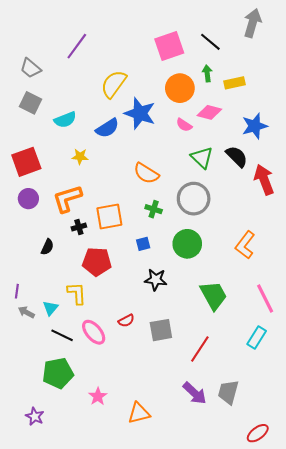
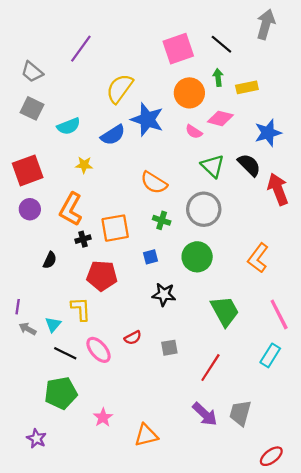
orange L-shape: (67, 199) -> (71, 209), turned -44
gray square: (161, 330) -> (169, 348), size x0.7

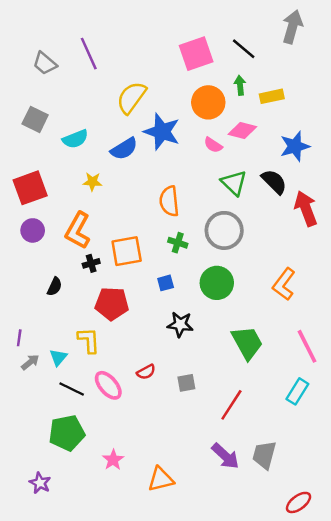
purple line: (81, 49) -> (89, 54), turned -60
gray trapezoid: (32, 72) -> (45, 63), moved
orange semicircle: (154, 183) -> (169, 201), turned 52
gray arrow: (28, 329) -> (30, 362), turned 112

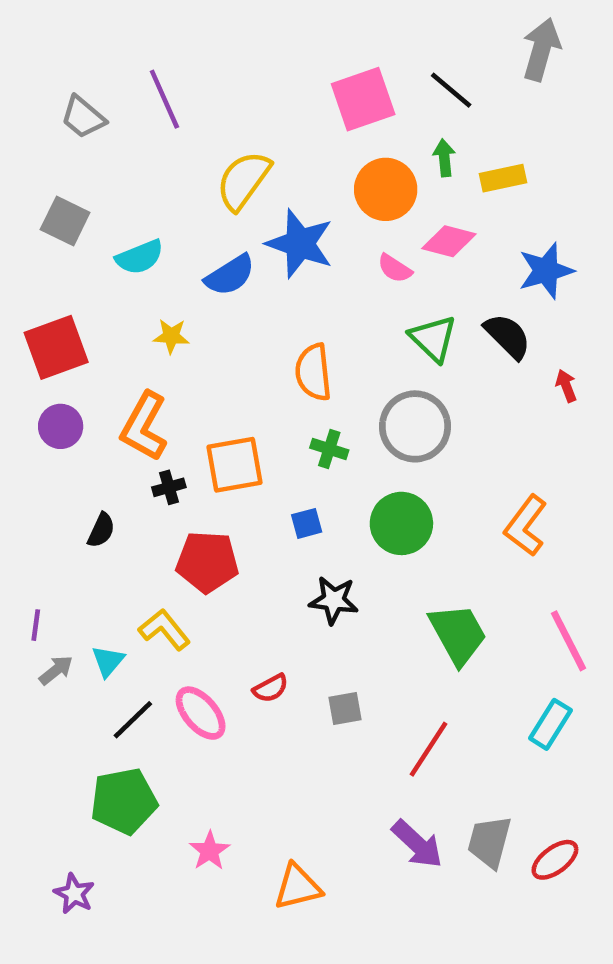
red arrow: (306, 209) -> (566, 386), size x0.5
yellow L-shape: (89, 340) -> (164, 630), turned -36
black line: (72, 389) -> (133, 720), turned -70
red ellipse: (299, 502) -> (555, 860), moved

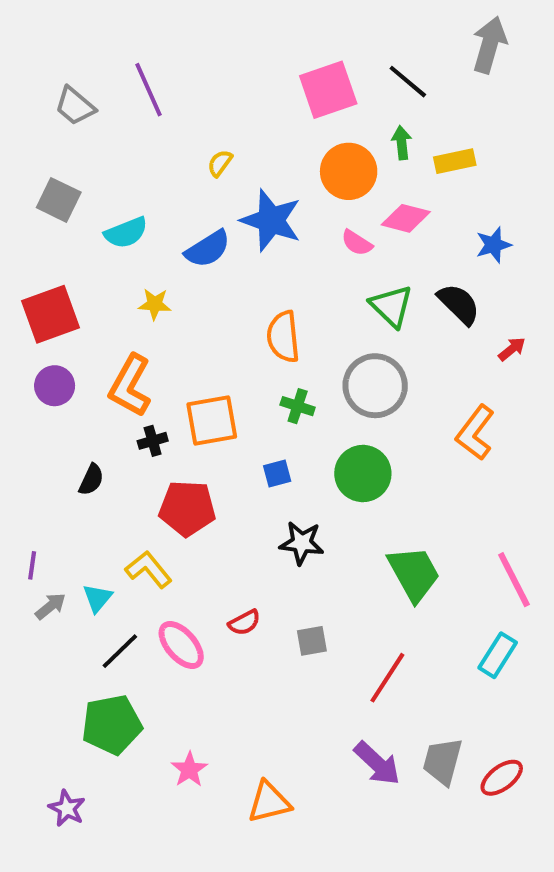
yellow semicircle: (243, 180) -> (220, 163), size x0.5
blue star: (546, 271) -> (494, 245), size x0.7
red arrow: (566, 386) -> (512, 349), turned 72
orange L-shape: (526, 526) -> (475, 433), moved

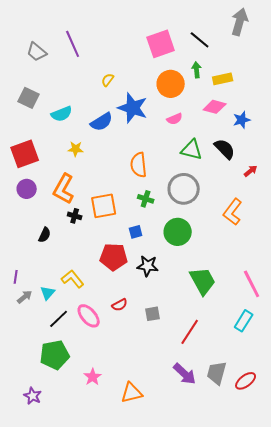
pink diamond: (406, 218) -> (215, 107), moved
pink semicircle: (357, 243) -> (175, 119), turned -56
green triangle: (391, 306) -> (192, 150), turned -30
black cross: (153, 441) -> (75, 216), turned 32
red pentagon: (187, 508) -> (114, 257), moved

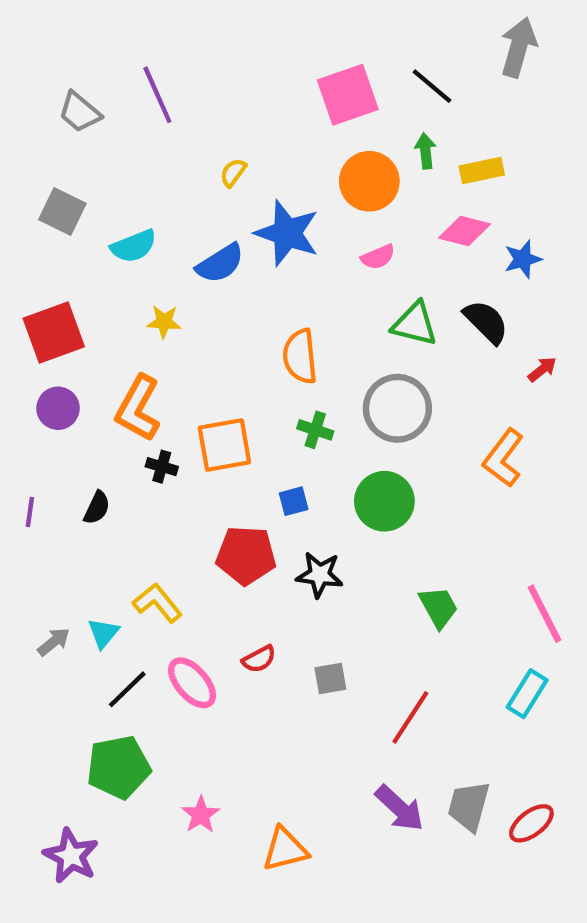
purple line: (16, 277) -> (30, 512), moved
green trapezoid: (203, 281) -> (438, 607), size x0.7
purple star: (33, 396) -> (71, 856), size x1.4

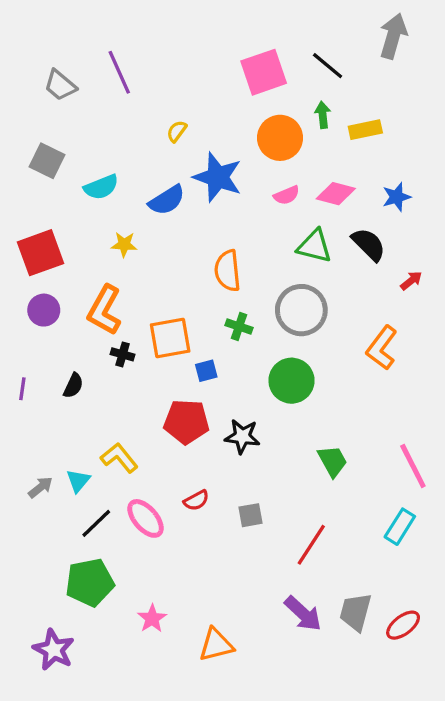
pink diamond: (464, 231) -> (336, 194), moved
blue square: (294, 501) -> (206, 371), moved

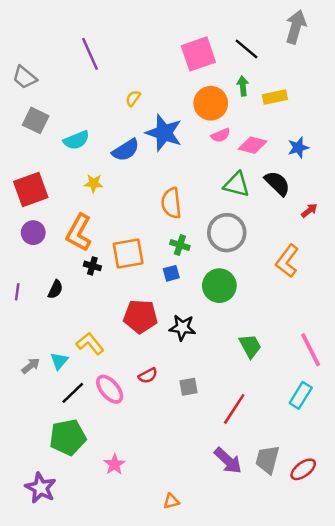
gray trapezoid: (60, 85) -> (25, 77), moved
pink semicircle: (287, 195) -> (221, 135), moved
blue square: (206, 371) -> (171, 273), moved
orange triangle: (216, 645) -> (171, 501), moved, size x0.6

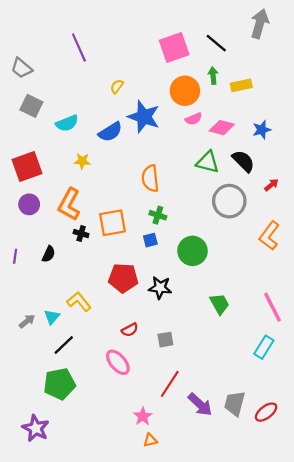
gray circle: (227, 233) -> (229, 201), moved
orange L-shape: (287, 261) -> (269, 236), moved
pink ellipse: (110, 389) -> (118, 362), moved
red line: (234, 409) -> (170, 384), moved
pink star: (115, 464) -> (143, 416), moved

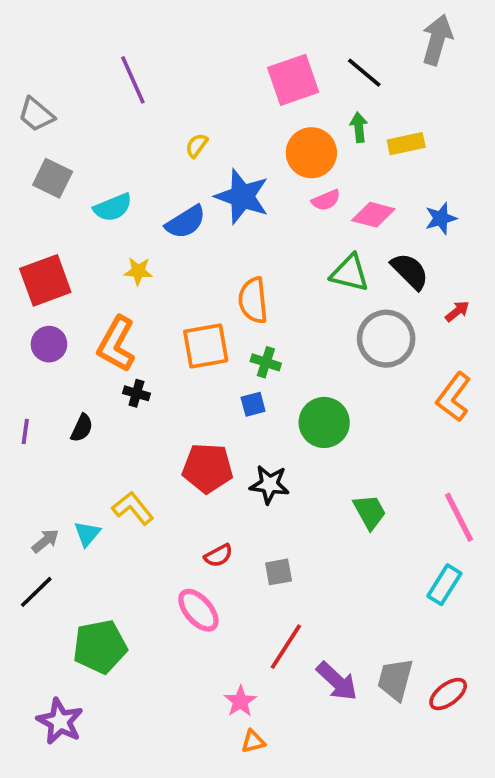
orange square: (112, 223) -> (206, 346), moved
black line: (64, 345) -> (36, 592), moved

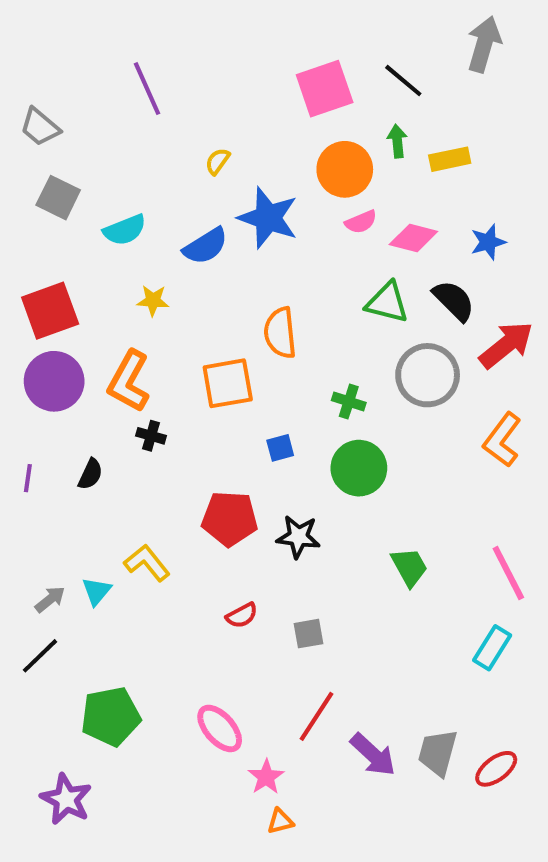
red arrow: (457, 311) -> (506, 345), size x2.0
purple circle: (49, 344) -> (54, 381), size x1.5
green cross: (266, 362) -> (349, 401), moved
pink ellipse: (198, 610) -> (220, 728), moved

